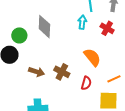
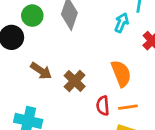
orange line: (114, 79) -> (128, 107), moved
red semicircle: (86, 83) -> (103, 106), turned 144

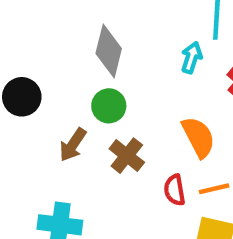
green circle: (32, 16) -> (109, 106), moved
brown arrow: (41, 71) -> (73, 145), turned 95

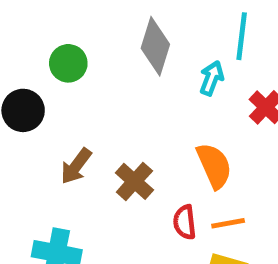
gray diamond: (109, 51) -> (155, 46), moved
green circle: (109, 106) -> (68, 63), moved

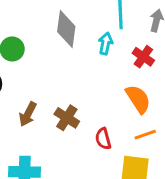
orange semicircle: (214, 166) -> (138, 99), moved
orange line: (228, 223) -> (145, 135), moved

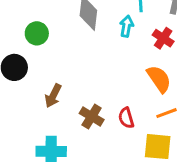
brown cross: (67, 118) -> (92, 116), moved

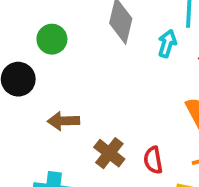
brown arrow: (53, 96) -> (63, 121), turned 55

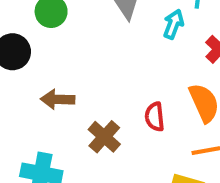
red semicircle: (153, 160) -> (155, 117), moved

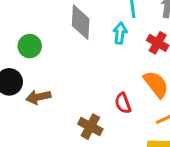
brown arrow: (58, 99) -> (38, 97), moved

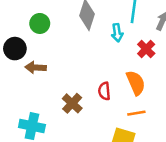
cyan arrow: (120, 33) -> (117, 33), turned 150

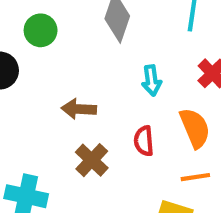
cyan arrow: (117, 33) -> (152, 80), moved
brown arrow: (36, 68) -> (79, 109), moved

